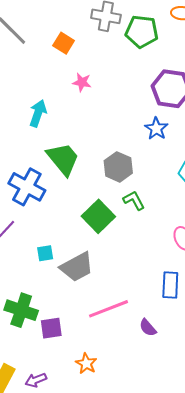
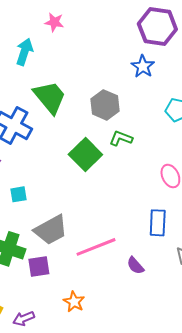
pink star: (82, 82) -> (54, 22), moved
green L-shape: (134, 200) -> (121, 138), turned -40
cyan square: (45, 253) -> (19, 194), moved
gray trapezoid: (77, 267) -> (51, 230), moved

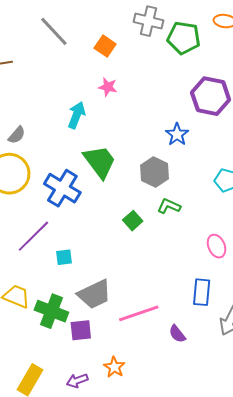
blue star: (143, 66) -> (177, 134), moved
green square: (85, 154) -> (133, 221), size x0.6
purple arrow: (24, 319) -> (77, 381), moved

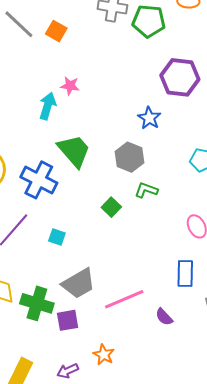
orange square: (105, 46) -> (56, 31), moved
pink star: (108, 87) -> (70, 86), moved
cyan square: (64, 257) -> (57, 237), moved, turned 30

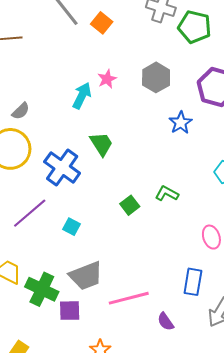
pink star: (70, 86) -> (107, 79), turned 30
green trapezoid: (74, 151) -> (101, 144), size x0.7
gray hexagon: (129, 157) -> (156, 77), moved

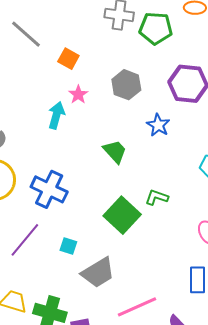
orange square: (102, 23) -> (68, 59), moved
green trapezoid: (101, 144) -> (115, 151), moved
green square: (130, 205) -> (122, 215), size x1.8
gray trapezoid: (86, 276) -> (98, 273), moved

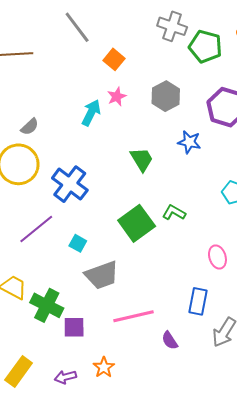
blue star: (158, 125) -> (189, 142), turned -30

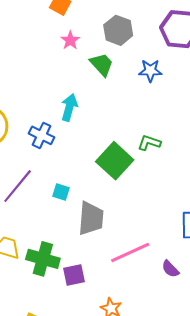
cyan arrow: (91, 113) -> (69, 107), moved
green trapezoid: (142, 159) -> (102, 65), moved
blue cross: (70, 184) -> (42, 135), size x0.7
gray trapezoid: (102, 275) -> (91, 218), turned -54

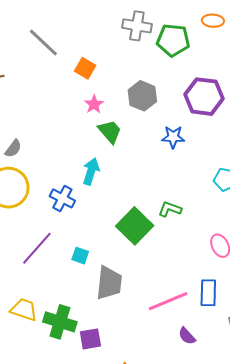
green trapezoid: (102, 65) -> (110, 131), moved
pink line: (130, 252) -> (168, 301), moved

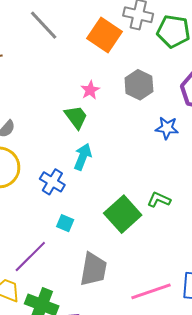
orange square: (85, 68) -> (104, 35), moved, size x1.6
green trapezoid: (110, 131) -> (76, 117), moved
purple line: (37, 248) -> (30, 257), moved
cyan square: (80, 256) -> (65, 223), moved

